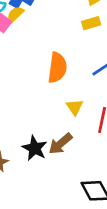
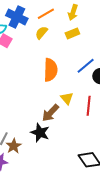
yellow semicircle: (15, 14) -> (41, 33), moved
brown arrow: (60, 144) -> (50, 113), moved

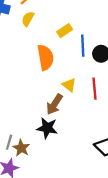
yellow rectangle: (72, 33) -> (65, 31), moved
blue line: (86, 66) -> (83, 46), turned -42

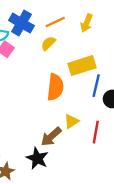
yellow rectangle: (65, 31) -> (82, 66), size x1.6
yellow triangle: (69, 85) -> (71, 121), turned 32

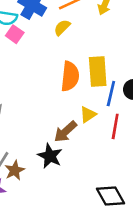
yellow rectangle: (82, 66) -> (98, 71), moved, turned -76
blue line: (96, 86) -> (111, 94), moved

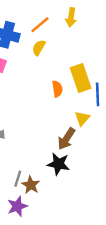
orange semicircle: (70, 76) -> (57, 89), size x0.6

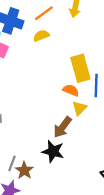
yellow semicircle: (39, 48) -> (41, 36), turned 35
orange semicircle: (57, 89) -> (71, 90), moved, turned -63

